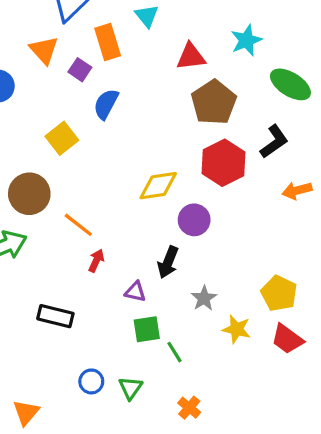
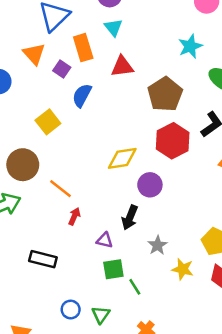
red triangle: (191, 57) -> (122, 66), moved

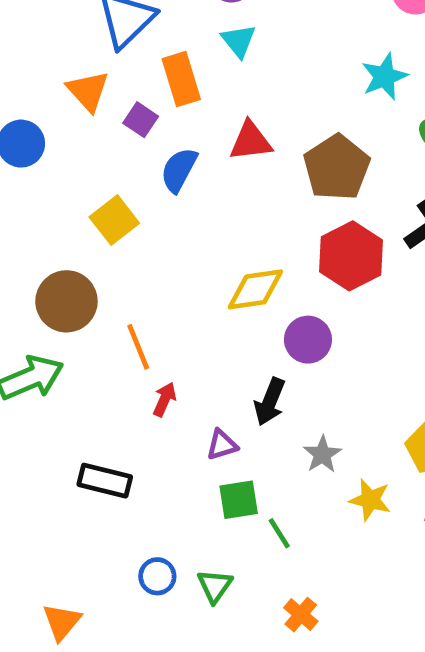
red triangle: (122, 66) -> (251, 141), moved
orange line: (61, 189) -> (138, 347), turned 30
purple triangle: (105, 240) -> (222, 445), turned -30

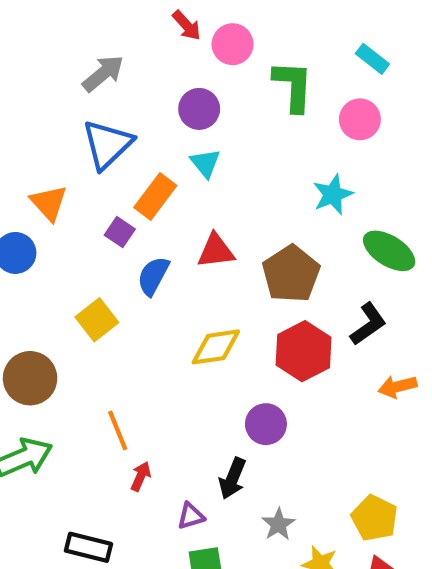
orange rectangle: (181, 79) -> (155, 197), turned 54
orange triangle: (88, 91) -> (49, 203), moved
yellow diamond: (255, 289) -> (216, 347), moved
brown circle: (66, 301) -> (30, 378), moved

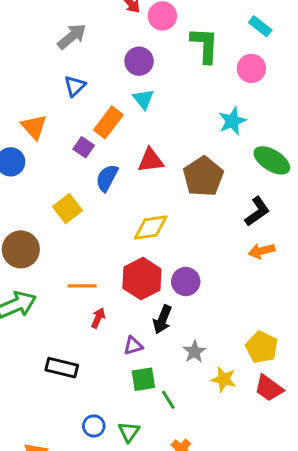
blue triangle: (107, 144) -> (75, 86), size x0.6
red hexagon: (304, 351) -> (142, 279), moved
orange arrow: (397, 387) -> (262, 251), moved
orange line: (118, 430) -> (82, 286), turned -68

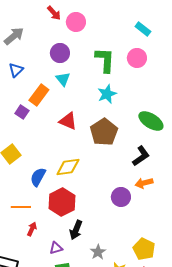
green L-shape: (205, 45) -> (105, 60), moved
cyan star: (232, 121) -> (107, 94), moved
red triangle: (151, 160) -> (68, 121), turned 30
blue semicircle: (107, 178) -> (38, 177), moved
purple circle: (186, 282) -> (121, 197), moved

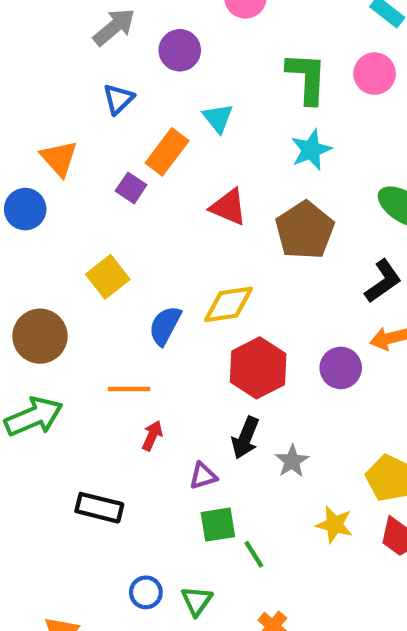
purple circle: (60, 53) -> (180, 50), moved
red hexagon: (62, 202) -> (258, 368), moved
gray star: (98, 252) -> (292, 461), moved

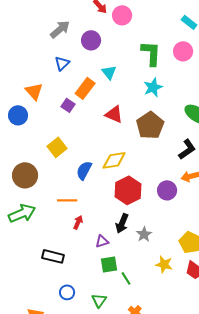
blue circle: (146, 592) -> (67, 292), moved

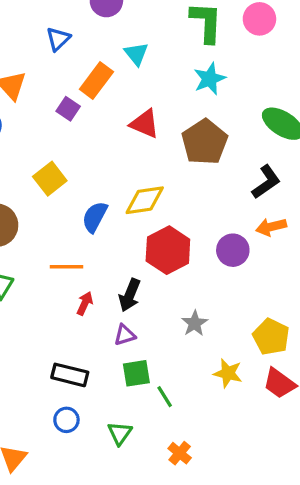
black arrow: (122, 223) -> (130, 295), moved
black rectangle: (53, 256) -> (70, 375), moved

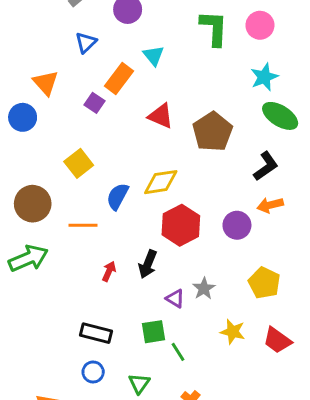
cyan star: (210, 79) -> (264, 77), moved
orange line: (66, 267) -> (83, 225), moved
purple triangle: (125, 335) -> (175, 299), moved, turned 48
yellow pentagon: (271, 337) -> (264, 283), moved

